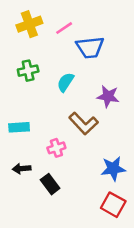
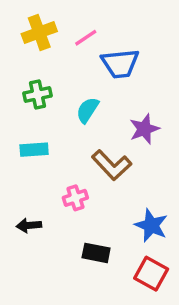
purple star: (108, 96) -> (144, 129), turned -30
cyan rectangle: (19, 127) -> (34, 150), moved
blue star: (113, 169) -> (151, 225), turned 30
black rectangle: (50, 184) -> (96, 253), moved, turned -42

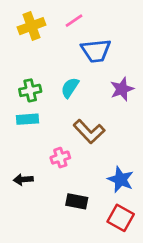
pink line: (86, 38) -> (74, 21), moved
green cross: (38, 95) -> (30, 90), moved
purple star: (144, 129) -> (122, 89), moved

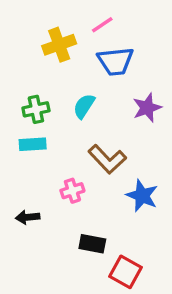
pink line: (74, 21) -> (102, 25), moved
yellow cross: (32, 26) -> (59, 45), moved
blue star: (121, 180) -> (142, 196), moved
red square: (121, 218) -> (126, 272), moved

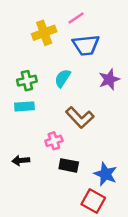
blue star: (142, 196) -> (106, 174), moved
black rectangle: (92, 244) -> (69, 165), moved

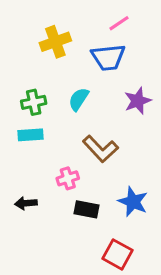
pink line: (76, 18) -> (119, 23), moved
blue star: (106, 174) -> (133, 202), moved

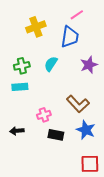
blue trapezoid: (108, 57) -> (70, 37), turned -75
brown L-shape: (100, 149) -> (78, 104), moved
red square: (117, 254) -> (90, 164), moved, turned -30

